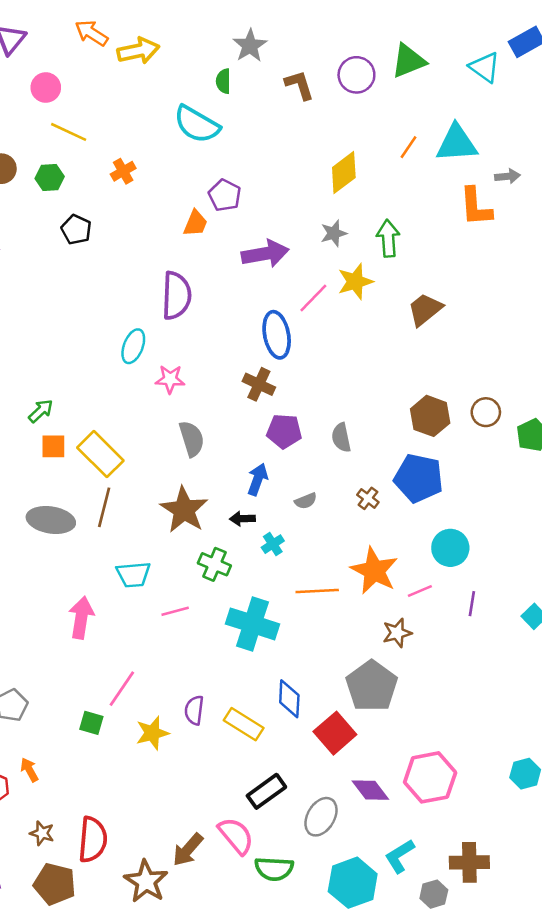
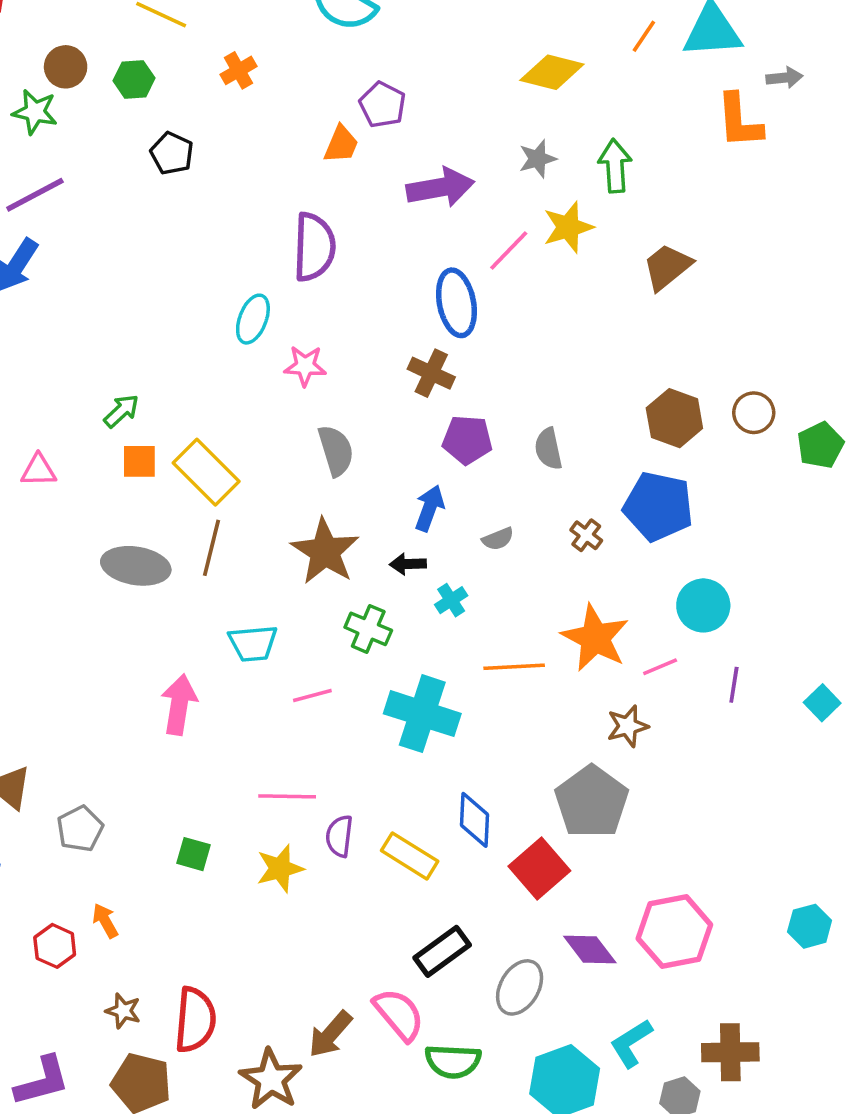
yellow diamond: (344, 172) -> (552, 72), turned 51
pink line: (122, 689) -> (287, 796), moved, turned 57

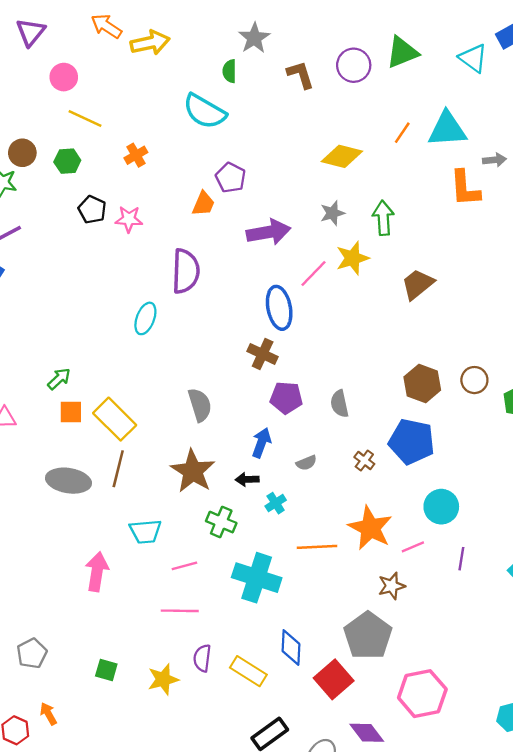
pink star: (305, 366) -> (129, 219), moved
pink line: (287, 796) -> (180, 611), moved
pink hexagon: (674, 932) -> (422, 694), moved

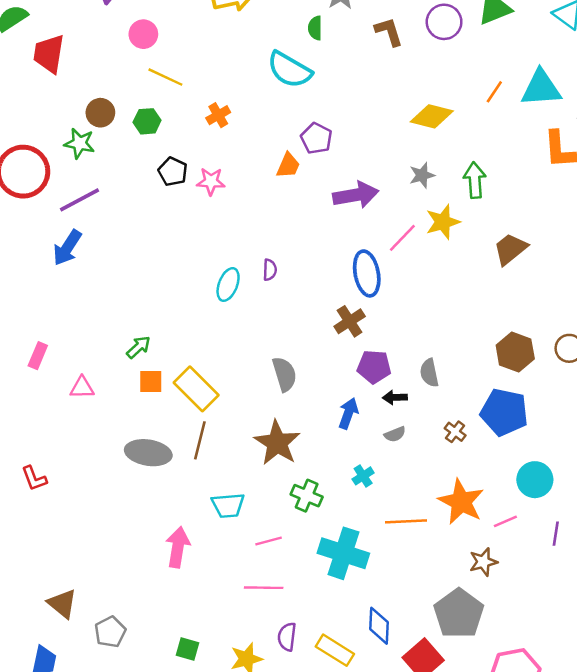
purple semicircle: (186, 271) -> (270, 270), moved, size x0.5
brown cross: (263, 354) -> (350, 321), turned 32
black arrow: (247, 479) -> (395, 397), moved

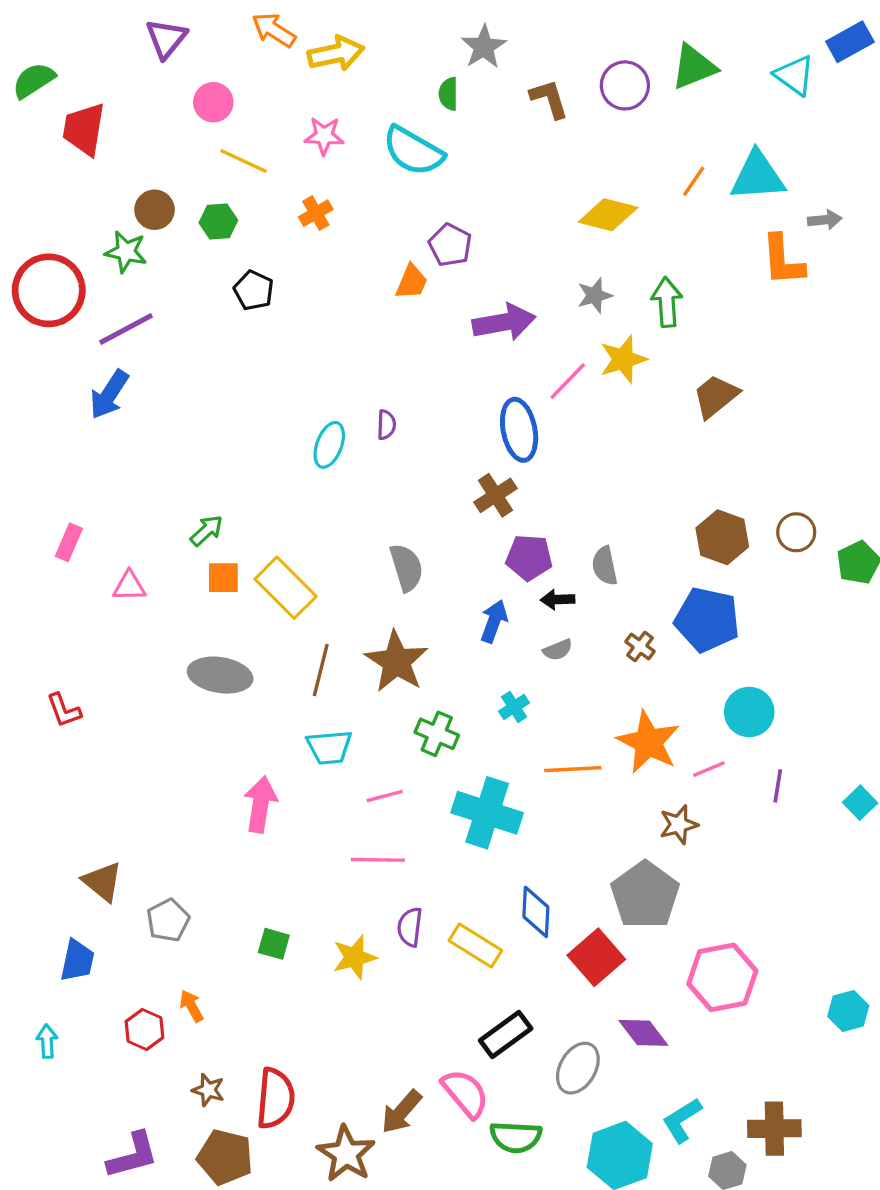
pink star: (211, 181) -> (324, 136), moved
brown line: (200, 440) -> (321, 670), moved

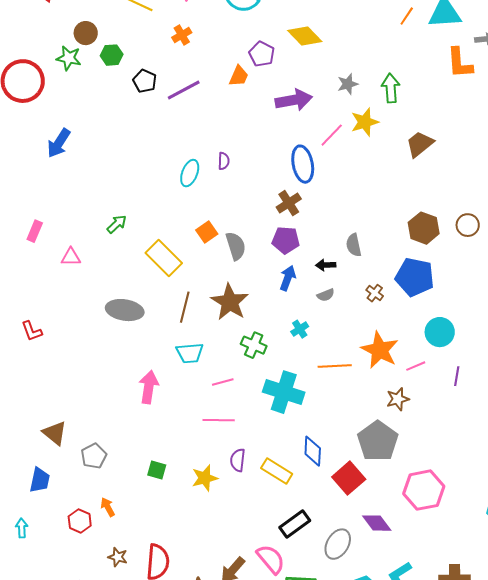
yellow diamond: (608, 215) -> (305, 36), moved, turned 32
green hexagon: (218, 221) -> (112, 55), moved
purple line: (126, 329) -> (184, 90), moved
purple pentagon: (529, 557) -> (286, 240), moved
orange square: (223, 578) -> (207, 232), moved, turned -35

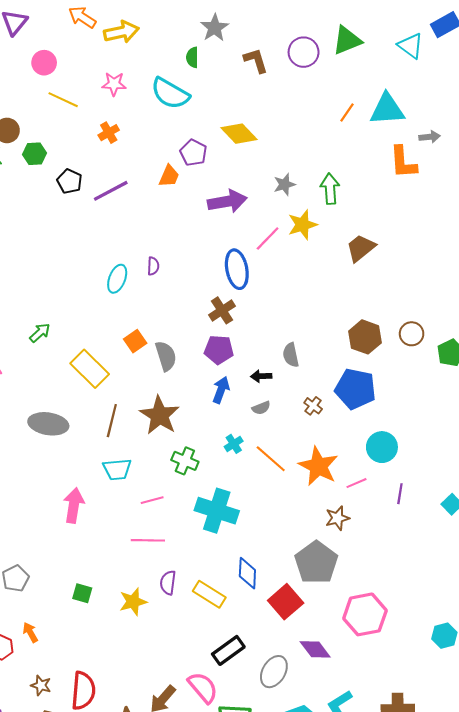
orange line: (335, 366) -> (271, 459), moved, turned 44

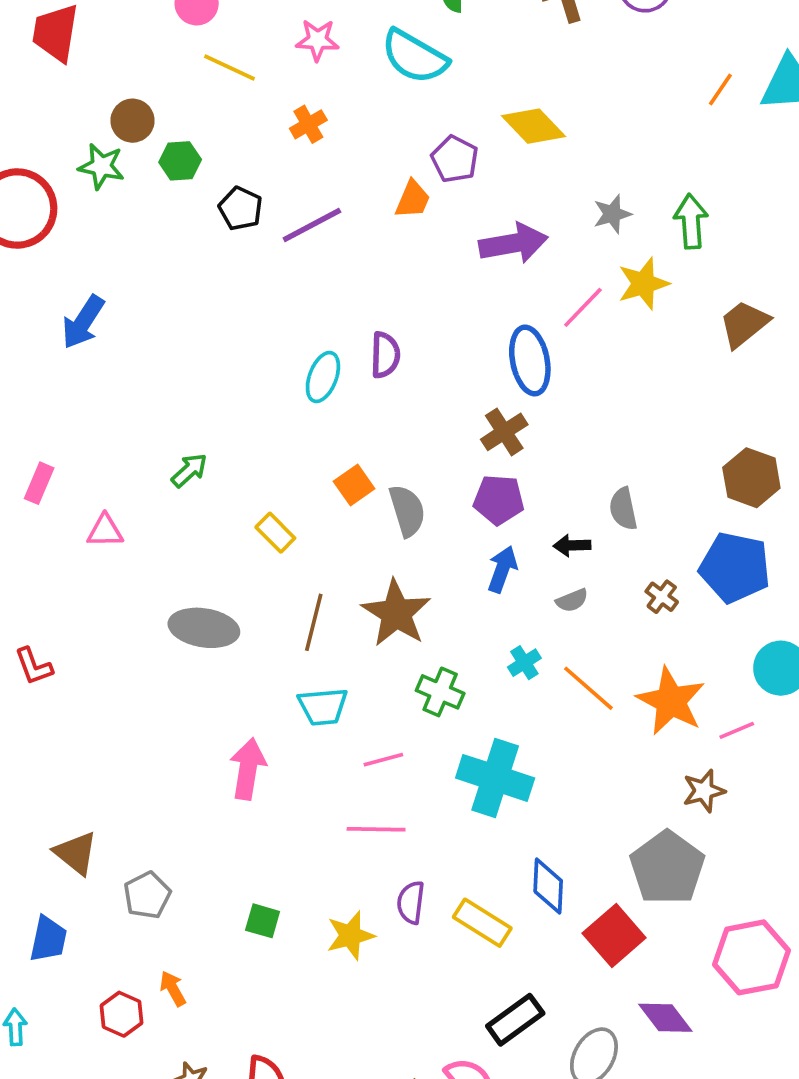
purple semicircle: (153, 266) -> (385, 355), size x1.4
yellow rectangle: (90, 369) -> (275, 533), size x0.6

